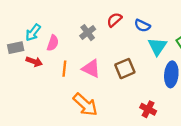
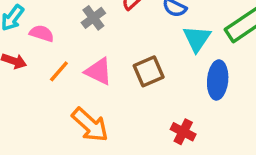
pink semicircle: (53, 43) -> (42, 33), turned -91
orange line: (64, 69) -> (59, 71), turned 35

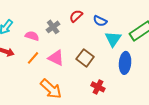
pink semicircle: (42, 33) -> (32, 36), moved
brown square: (149, 71) -> (85, 58), turned -30
red cross: (183, 132) -> (98, 87), moved

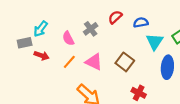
blue semicircle: (100, 21) -> (141, 22), turned 144
pink semicircle: (32, 36) -> (68, 38), turned -136

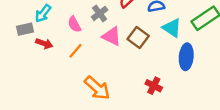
cyan triangle: (155, 42) -> (172, 28), turned -30
pink triangle: (94, 62) -> (112, 36), moved
brown square: (125, 62) -> (138, 38), moved

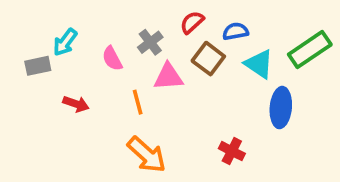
pink triangle: (112, 36) -> (168, 77), turned -30
brown square: (138, 38) -> (208, 59), moved
red arrow: (44, 44) -> (76, 104), moved
orange line: (76, 51) -> (138, 102), moved, turned -56

